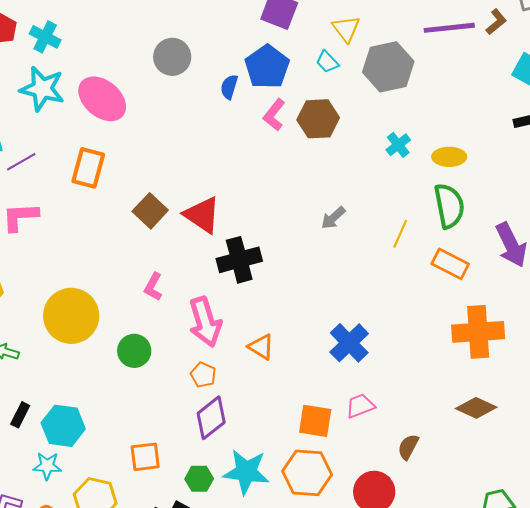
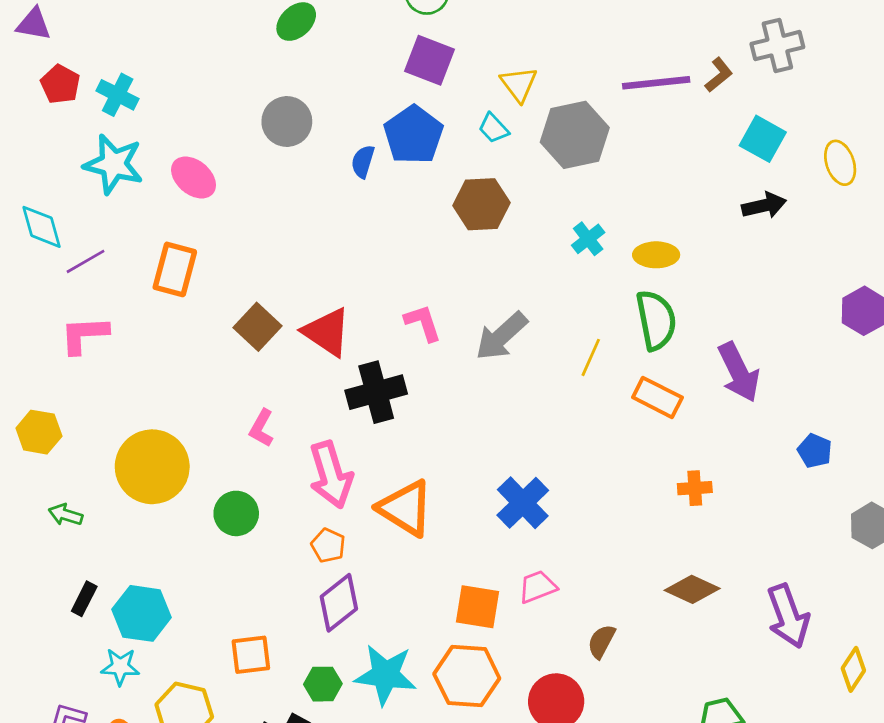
pink ellipse: (102, 99) -> (194, 177), size x0.7
pink L-shape: (274, 115) -> (423, 323), moved, turned 124
gray arrow: (333, 218) -> (501, 336), size x1.6
orange cross: (478, 332) -> (695, 488), size x0.5
orange triangle: (261, 347) -> (405, 508), size x1.6

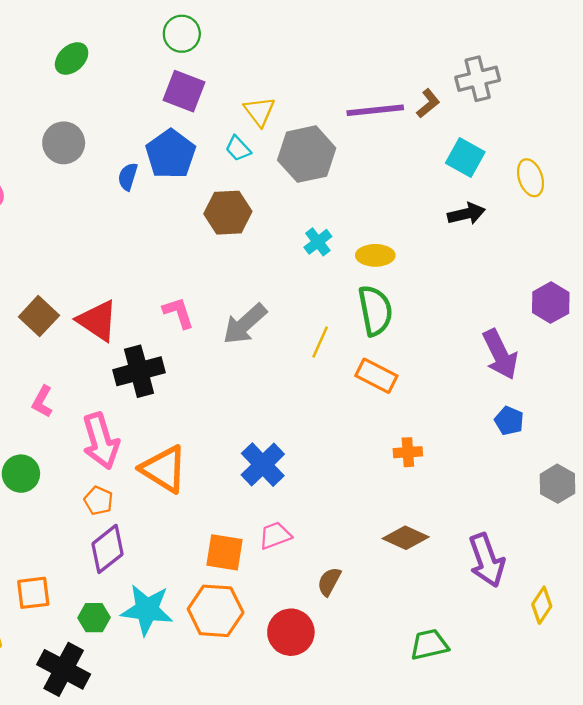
purple arrow: (739, 372) -> (500, 354), moved

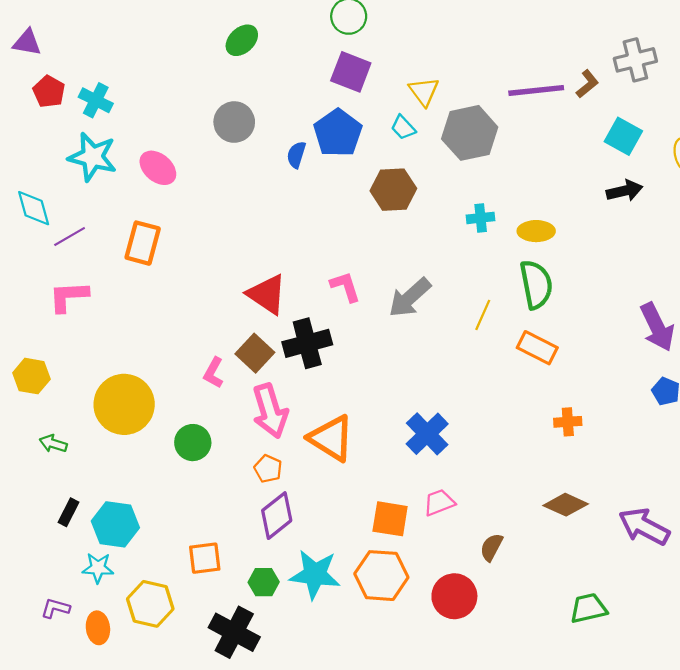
cyan cross: (318, 242) -> (481, 218), turned 32
brown square: (39, 316) -> (255, 353), moved
purple arrow: (487, 560) -> (644, 526), turned 138

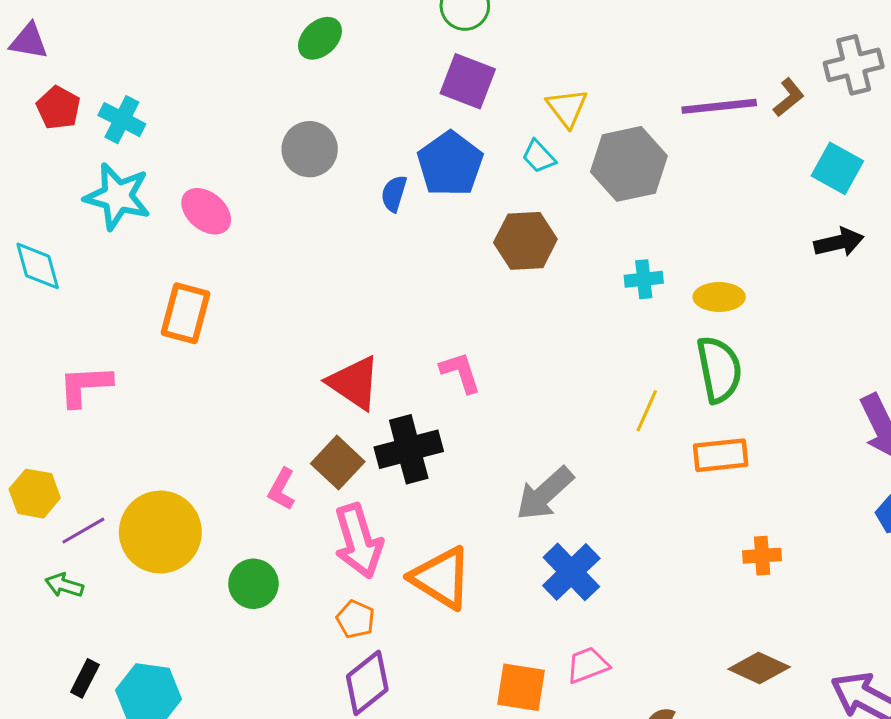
purple line: (70, 236) -> (83, 531), moved
gray arrow: (410, 298) -> (545, 494), moved
orange rectangle: (537, 348) -> (721, 455), turned -33

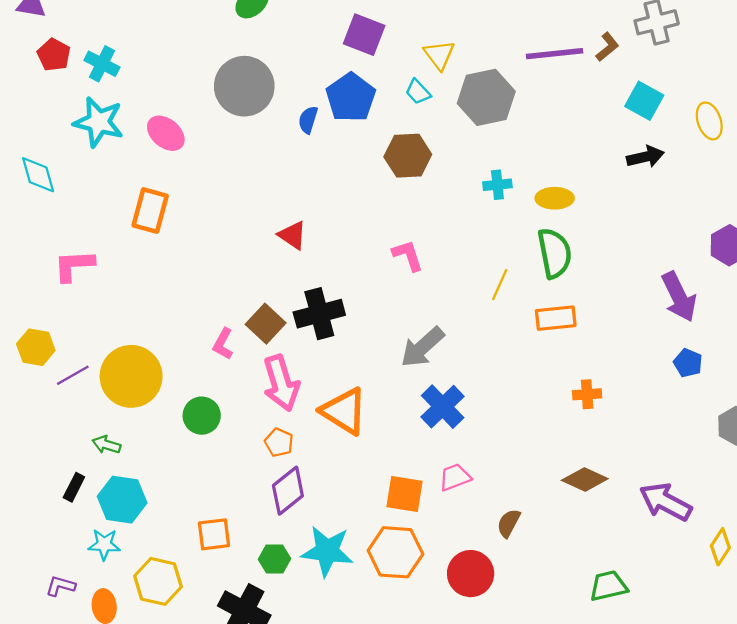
gray circle: (310, 149) -> (244, 86), size x1.4
pink L-shape: (460, 372) -> (408, 255), moved
red triangle: (354, 383) -> (292, 235), moved, size x0.7
green arrow: (64, 585) -> (106, 445), moved

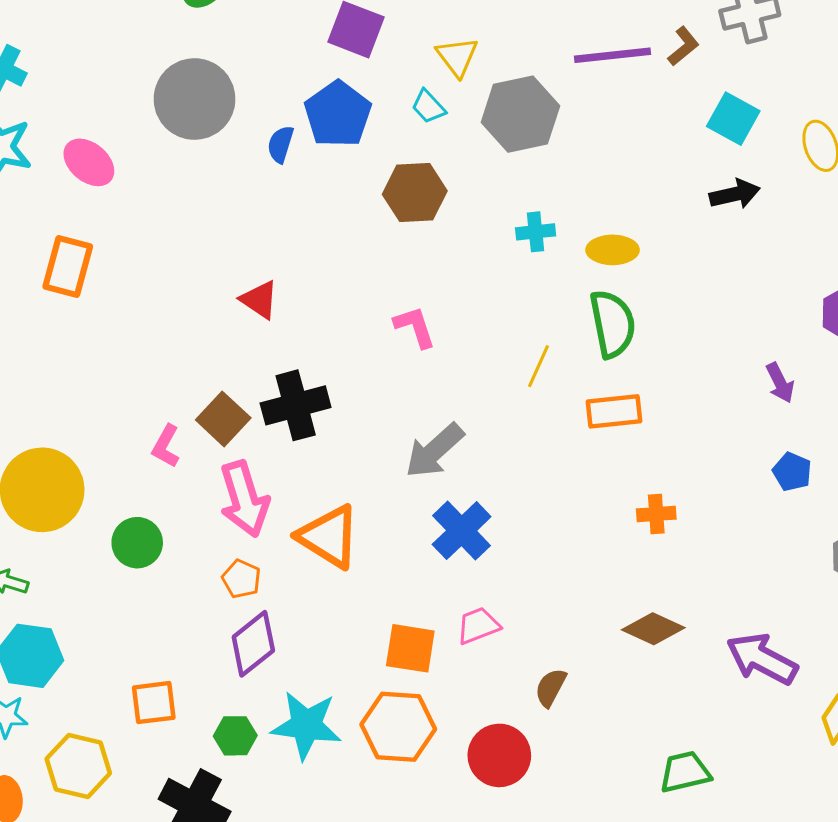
purple arrow: (679, 297) -> (780, 383), size x0.6

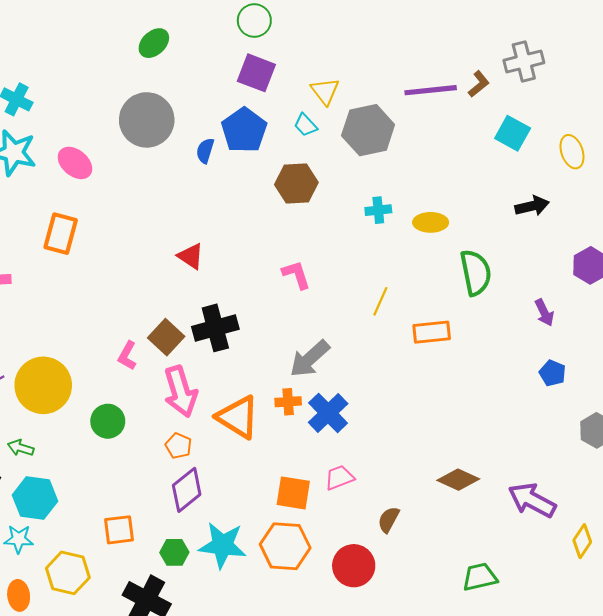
black arrow: (735, 194) -> (532, 206), moved
green semicircle: (612, 324) -> (476, 273), moved
orange cross: (656, 514) -> (288, 402), moved

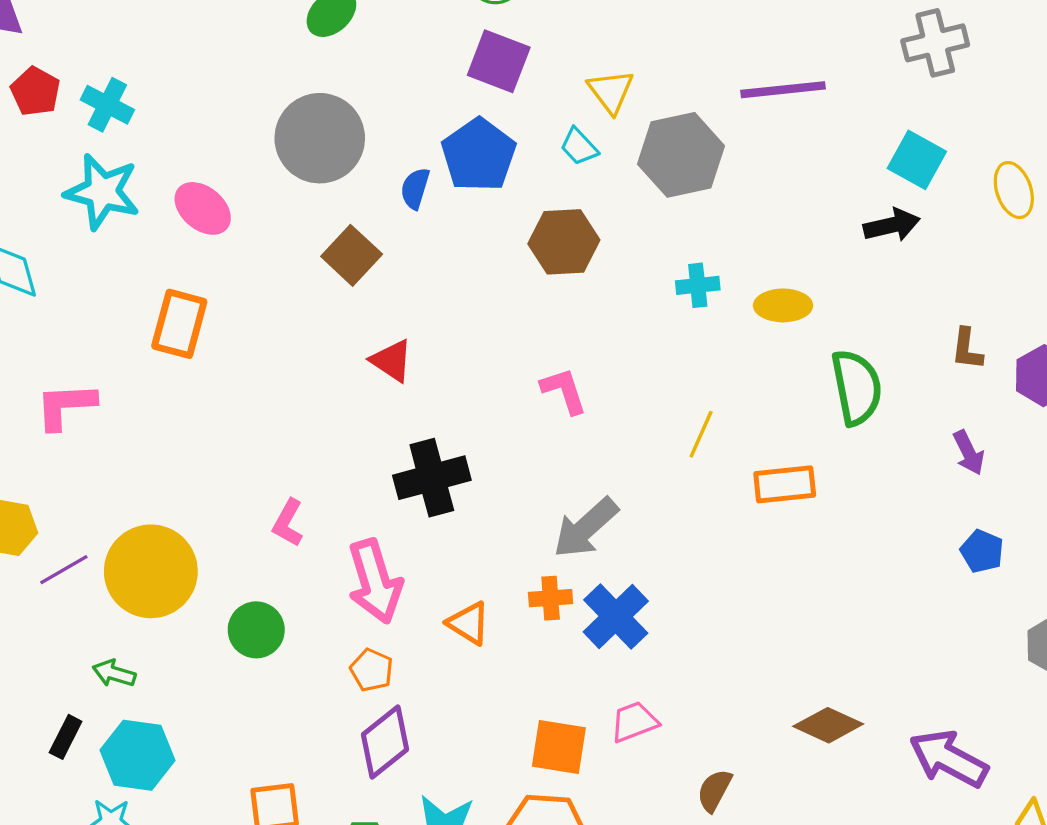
brown L-shape: (479, 84) -> (967, 349), moved, turned 136
black arrow: (532, 206) -> (892, 225), moved
brown square: (166, 337) -> (352, 255), moved
orange triangle: (238, 417) -> (469, 623), size x0.6

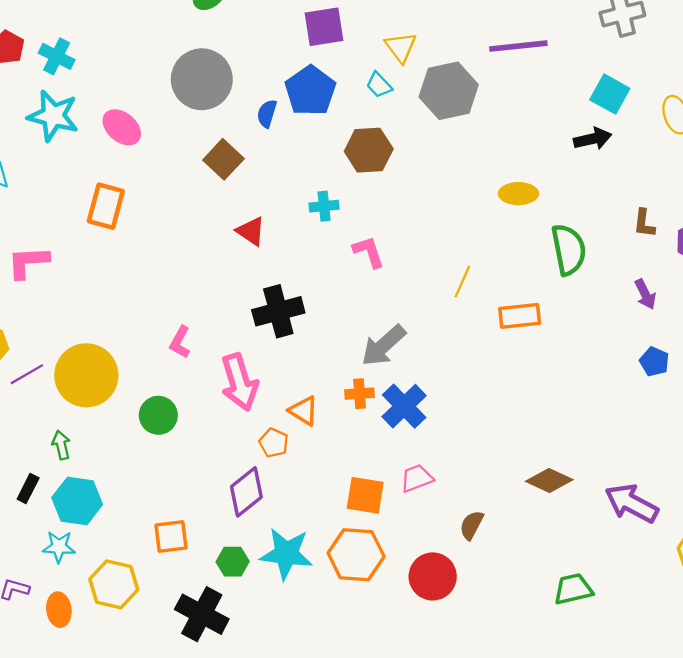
purple square: (499, 61) -> (324, 27), turned -30
cyan cross: (698, 285) -> (324, 206), moved
orange pentagon: (372, 670) -> (274, 443), moved
green arrow: (114, 673) -> (61, 445), turned 60

